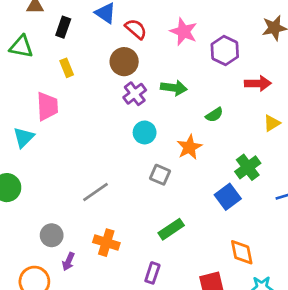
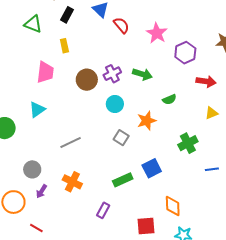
brown circle: (124, 62) -> (87, 80), moved
cyan triangle: (24, 137) -> (37, 110), moved
blue square: (228, 197) -> (152, 168), moved

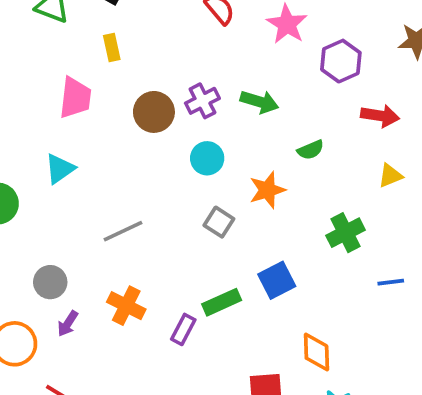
purple rectangle: (103, 210) -> (183, 329), moved

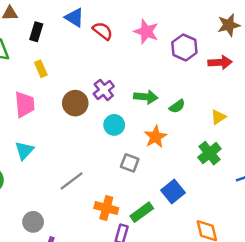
green arrow: (259, 102) -> (146, 97), moved
red arrow: (380, 116) -> (220, 62), moved
yellow triangle: (390, 176) -> (218, 117), moved
orange cross: (126, 306) -> (106, 208), moved

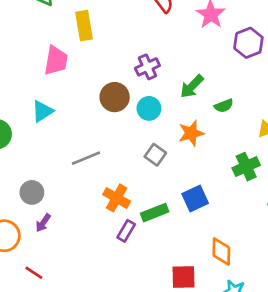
yellow rectangle: (41, 69) -> (84, 26), size x1.5
green arrow: (146, 97) -> (192, 86), turned 115
brown circle: (75, 103) -> (115, 97), moved

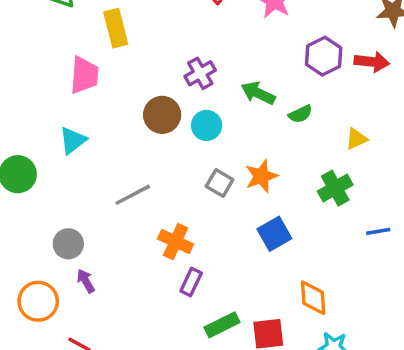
purple hexagon: (248, 43) -> (324, 56), moved
green arrow: (192, 86) -> (258, 93), turned 76
orange star: (191, 133) -> (261, 176), moved
green rectangle: (155, 213) -> (222, 325), moved
purple arrow: (43, 223) -> (86, 281), turned 120

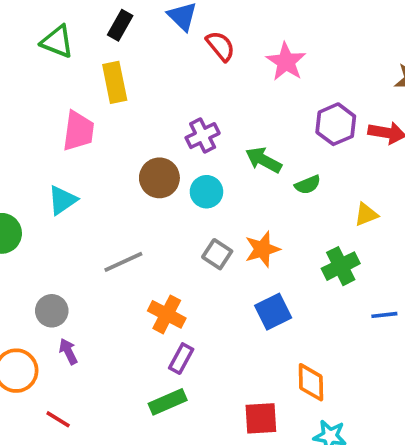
green rectangle: (222, 325) -> (168, 402), moved

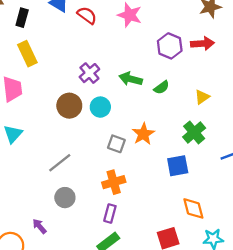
gray circle: (52, 311) -> (65, 198), moved
blue square: (273, 312) -> (178, 166), moved, turned 30
orange cross: (167, 314) -> (114, 182), moved, turned -30

